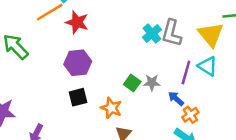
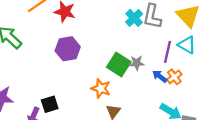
green square: (132, 83) -> (119, 64), size x1.5
black square: (78, 97) -> (50, 104), moved
orange cross: (190, 115) -> (174, 77), moved

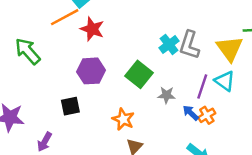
green square: (119, 64) -> (139, 74), moved
black square: (50, 104) -> (70, 106), moved

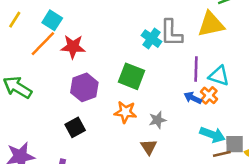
yellow triangle: (230, 49) -> (211, 24), turned -48
cyan triangle: (225, 81) -> (219, 76), moved
gray star: (166, 95) -> (157, 120), moved
orange star: (123, 119) -> (125, 112), moved

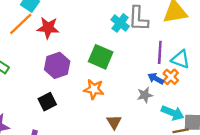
gray star: (157, 120) -> (145, 95), moved

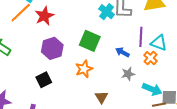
red star: (48, 28) -> (44, 16), turned -30
blue arrow: (156, 79) -> (122, 52), moved
orange star: (94, 89) -> (84, 69), turned -30

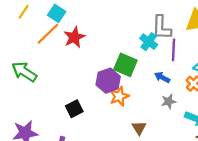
cyan cross: (107, 12) -> (149, 42), moved
purple line: (141, 37) -> (173, 50), moved
purple hexagon: (52, 48) -> (108, 81), moved

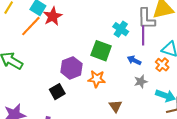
gray L-shape: (162, 27) -> (146, 19), moved
red star: (74, 37) -> (53, 16), moved
purple hexagon: (108, 81) -> (71, 68), moved
orange star: (119, 96) -> (97, 79), turned 30

